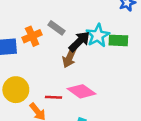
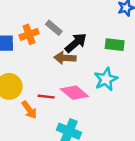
cyan star: (98, 35) -> (106, 79), moved
brown arrow: (70, 57) -> (65, 58), turned 65

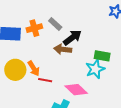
green rectangle: (115, 45) -> (102, 56), moved
pink diamond: (74, 93) -> (76, 90), moved
orange arrow: (29, 110) -> (34, 68), moved

